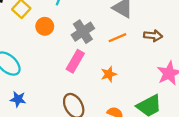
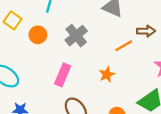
orange line: (117, 38) -> (124, 46), moved
pink rectangle: (75, 61) -> (63, 75), moved

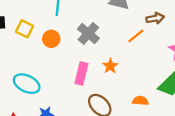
orange star: (107, 74) -> (110, 66), moved

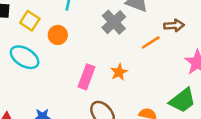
gray cross: (88, 34) -> (114, 22), moved
cyan ellipse: (27, 84) -> (25, 57), moved

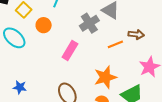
orange star: (119, 72) -> (105, 77), moved, size x1.6
pink rectangle: (87, 77) -> (70, 51), moved

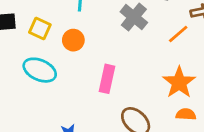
pink rectangle: (70, 51) -> (107, 79), moved

